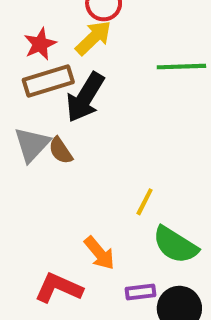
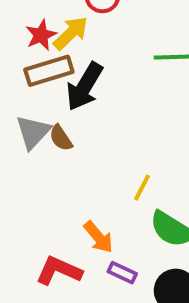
yellow arrow: (93, 38) -> (71, 33), moved
purple rectangle: (140, 292) -> (122, 273), moved, turned 32

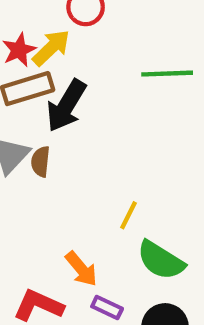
brown semicircle: (61, 138) -> (40, 162), turned 40

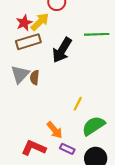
black arrow: (66, 106) -> (62, 50), moved
green semicircle: (161, 260) -> (94, 126), turned 115

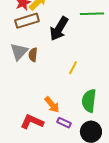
yellow line: (78, 104) -> (73, 68), moved
green semicircle: (94, 126) -> (89, 101), turned -50

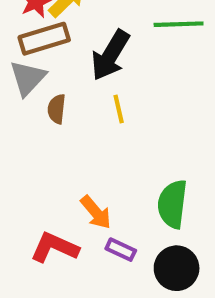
gray triangle: (19, 52) -> (28, 78), moved
yellow line: (73, 68) -> (119, 109), moved, turned -40

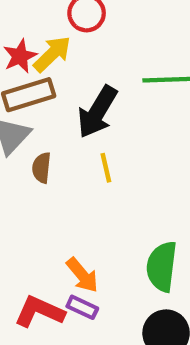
purple rectangle: (121, 250) -> (82, 307), moved

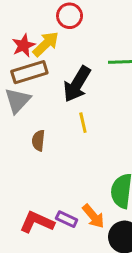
brown semicircle: (41, 168) -> (38, 140), moved
orange arrow: (82, 275) -> (93, 216), moved

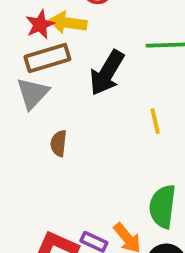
yellow arrow: (46, 44) -> (68, 23), turned -128
yellow line: (83, 123) -> (155, 121), moved

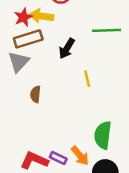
black arrow: (107, 73) -> (67, 48), size x0.7
yellow line: (155, 121) -> (87, 79), moved

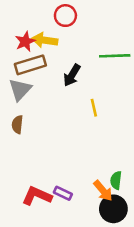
brown semicircle: (35, 94) -> (17, 125), moved
green semicircle: (103, 135) -> (116, 180), moved, size x0.6
orange arrow: (80, 156) -> (103, 191), moved

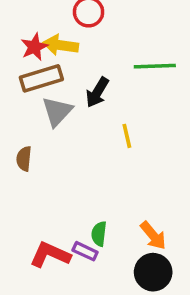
gray triangle: (20, 90) -> (57, 112), moved
green semicircle: (116, 180) -> (99, 234), moved
orange arrow: (103, 191) -> (153, 235), moved

